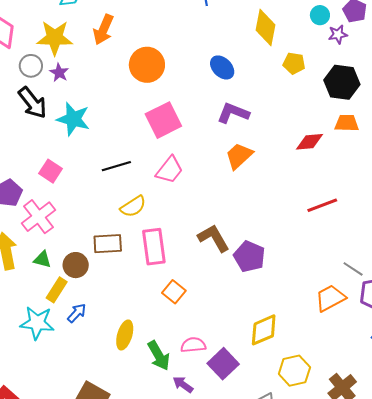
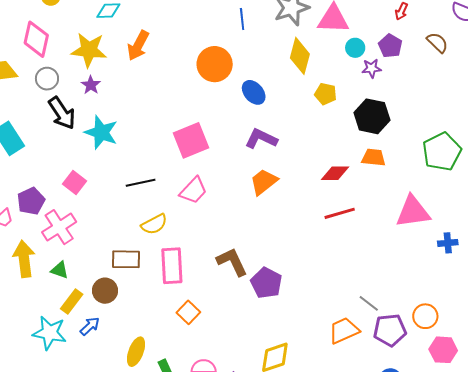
orange circle: (147, 65) -> (215, 64), moved
gray circle: (31, 66) -> (47, 79), moved
red line: (322, 205) -> (340, 213), moved
brown circle: (76, 265) -> (105, 291), moved

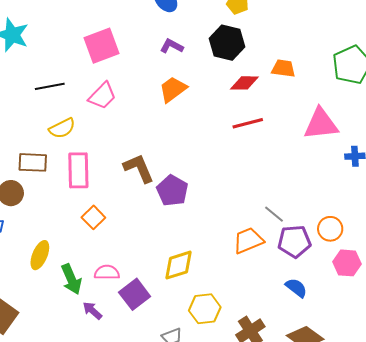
black hexagon: (372, 116) -> (227, 43), moved
purple L-shape: (261, 139) -> (172, 46), size x0.7

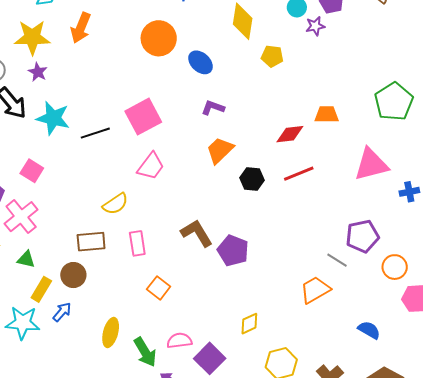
black hexagon: (227, 43) -> (252, 179), moved, size x0.7
black line: (50, 86) -> (95, 133), moved
pink rectangle: (78, 170) -> (137, 243), size x0.7
purple pentagon: (294, 241) -> (362, 236), moved
yellow diamond: (179, 265) -> (249, 324), size x0.7

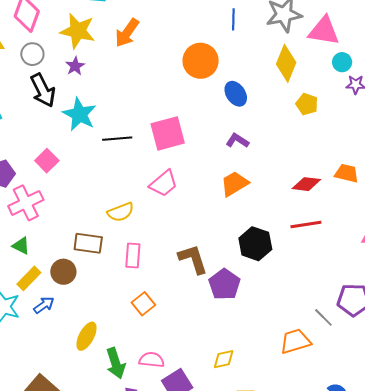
black hexagon: (252, 179) -> (255, 244), moved, size x1.4

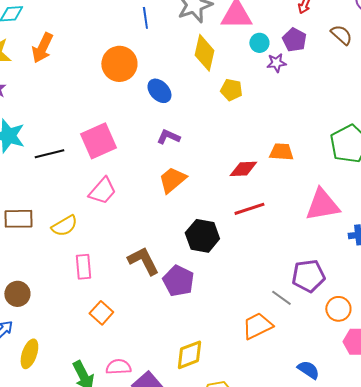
brown rectangle: (88, 243) -> (18, 219), moved
yellow ellipse: (87, 336) -> (29, 354), moved
yellow diamond: (224, 359) -> (189, 355), size x1.4

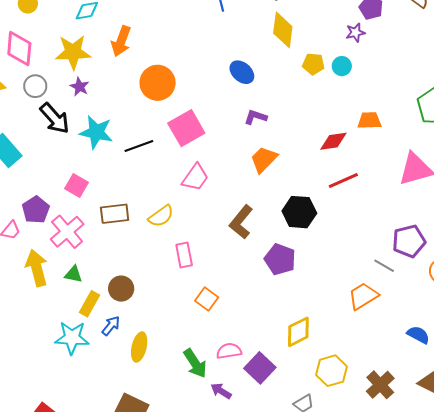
cyan circle: (259, 43) -> (342, 66), moved
orange circle: (119, 64) -> (158, 83), moved
brown L-shape: (143, 261) -> (241, 222), moved, turned -108

